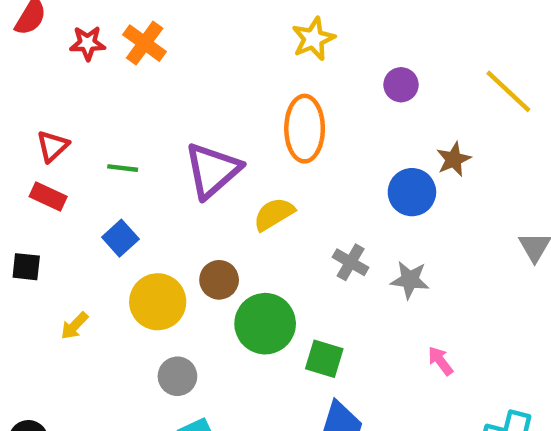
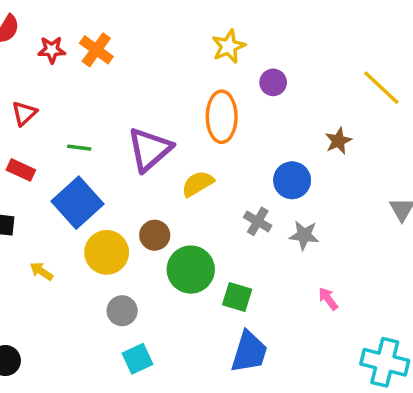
purple circle: (401, 85) -> (273, 82), moved
red triangle: (53, 146) -> (24, 113), moved
blue circle: (412, 192) -> (292, 180), moved
blue square: (120, 238) -> (77, 203), size x1.8
yellow arrow: (74, 326) -> (41, 271), turned 80

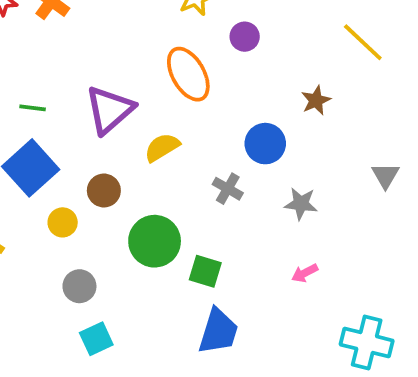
orange ellipse: (222, 117) -> (188, 74), turned -30
brown circle: (155, 235) -> (104, 191), moved
gray star: (304, 235) -> (301, 204), moved
yellow circle: (107, 252) -> (63, 222), size x0.6
pink arrow: (328, 299) -> (305, 273), turned -80

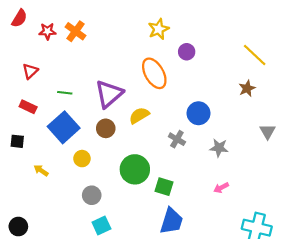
brown star: (316, 100) -> (247, 88), moved
brown circle: (104, 191) -> (106, 128), moved

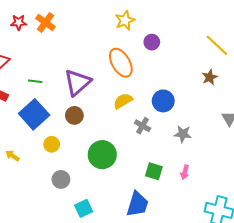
yellow semicircle: (139, 115) -> (123, 101), moved
green square: (164, 187) -> (154, 171), moved
pink arrow: (221, 188) -> (185, 172), turned -48
cyan square: (101, 225) -> (84, 208), moved

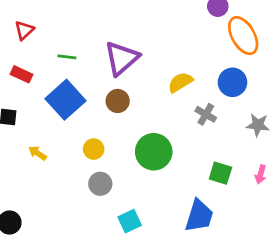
orange ellipse: (121, 63) -> (243, 36), moved
yellow circle: (52, 144) -> (94, 149), moved

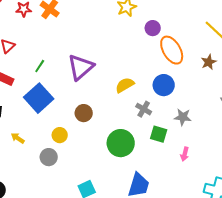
green line: (67, 57) -> (40, 66), turned -64
brown circle: (118, 101) -> (84, 113), moved
green circle: (154, 152) -> (121, 143), moved
green square: (220, 173) -> (159, 134), moved
gray circle: (100, 184) -> (49, 157), moved

